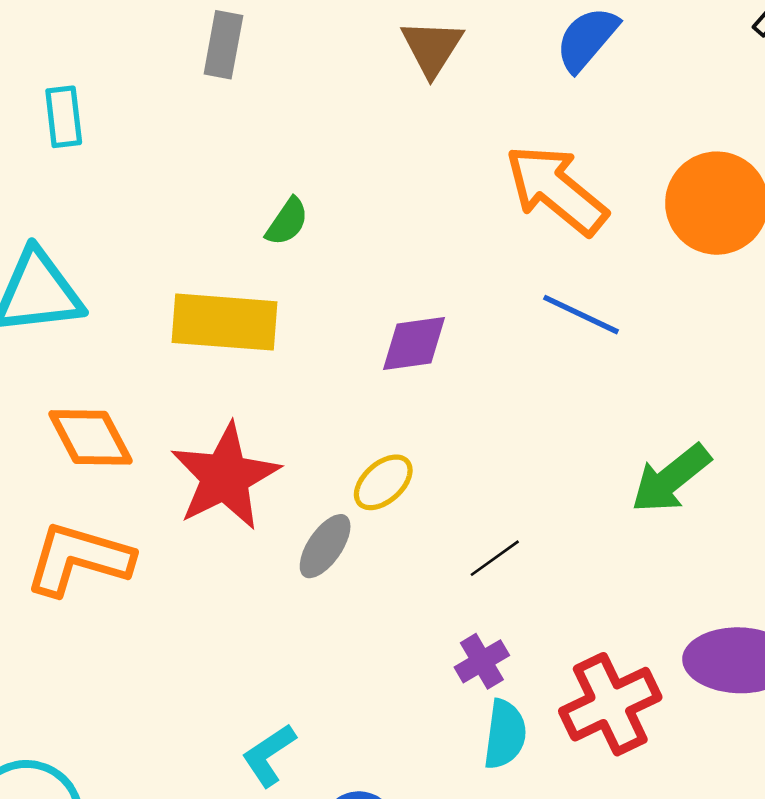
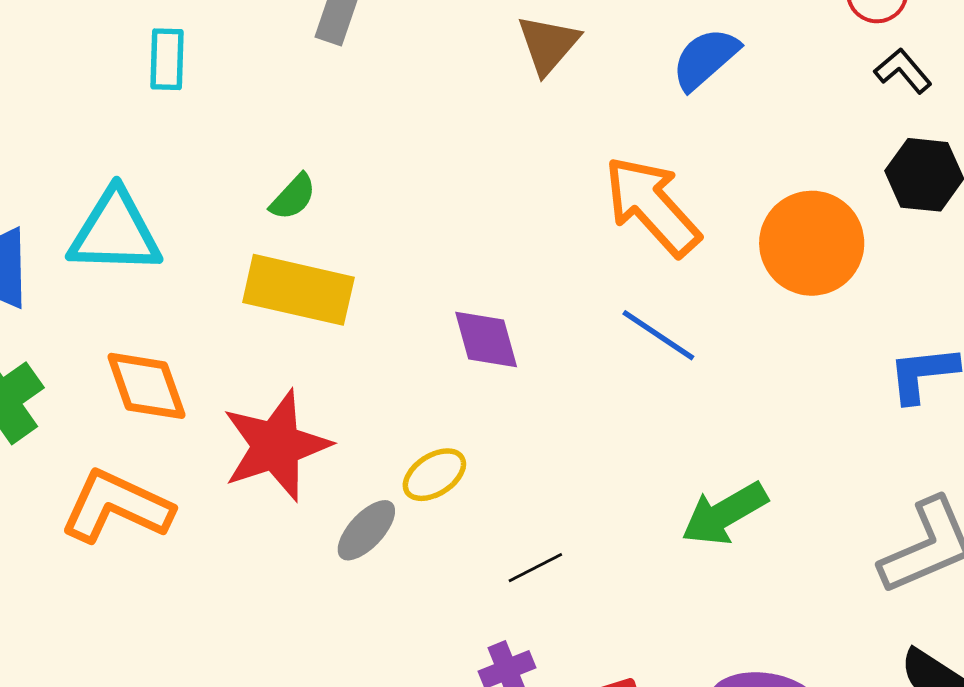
green semicircle: (287, 222) -> (293, 197), moved
purple diamond: (414, 343) -> (486, 340), turned 74

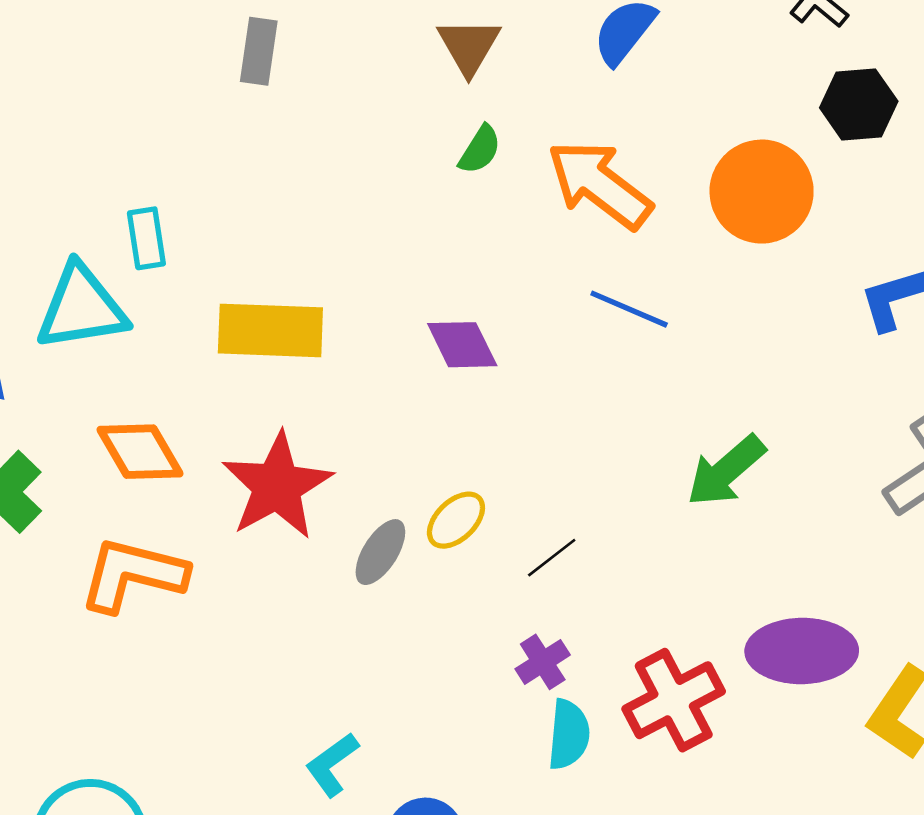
cyan rectangle: (167, 59) -> (146, 238), moved
green semicircle: (293, 197) -> (480, 150), moved
yellow ellipse: (434, 475) -> (456, 520), moved

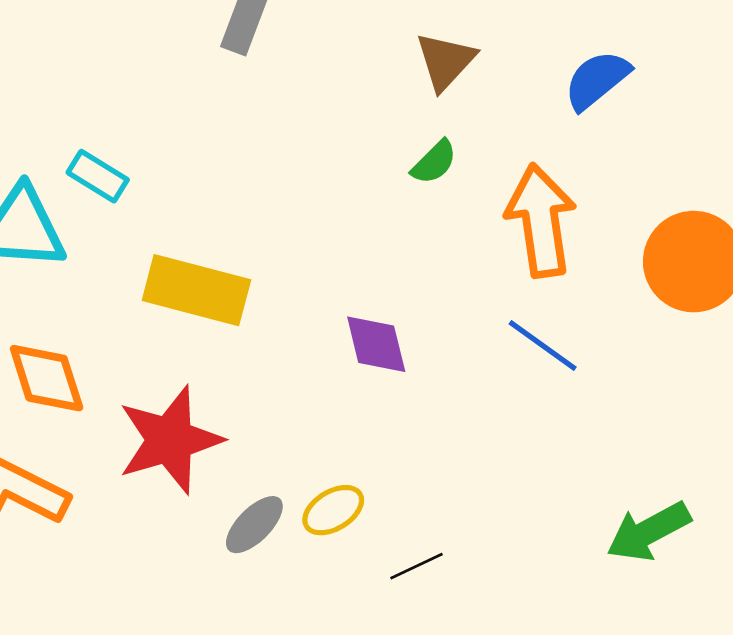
orange arrow: (599, 184) -> (541, 220), turned 32
cyan rectangle: (146, 238) -> (98, 176), turned -62
green arrow: (726, 471) -> (648, 531), moved

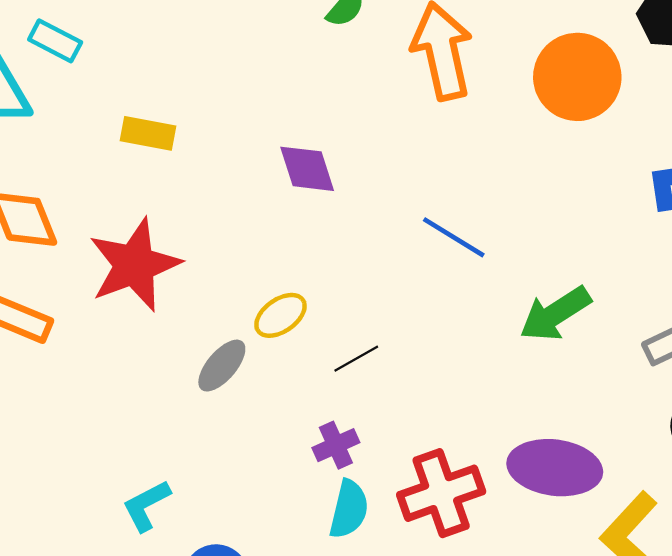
yellow rectangle: (196, 290) -> (148, 133), size x0.6
blue line: (543, 346) -> (454, 237), moved
gray ellipse: (254, 525) -> (222, 366), moved

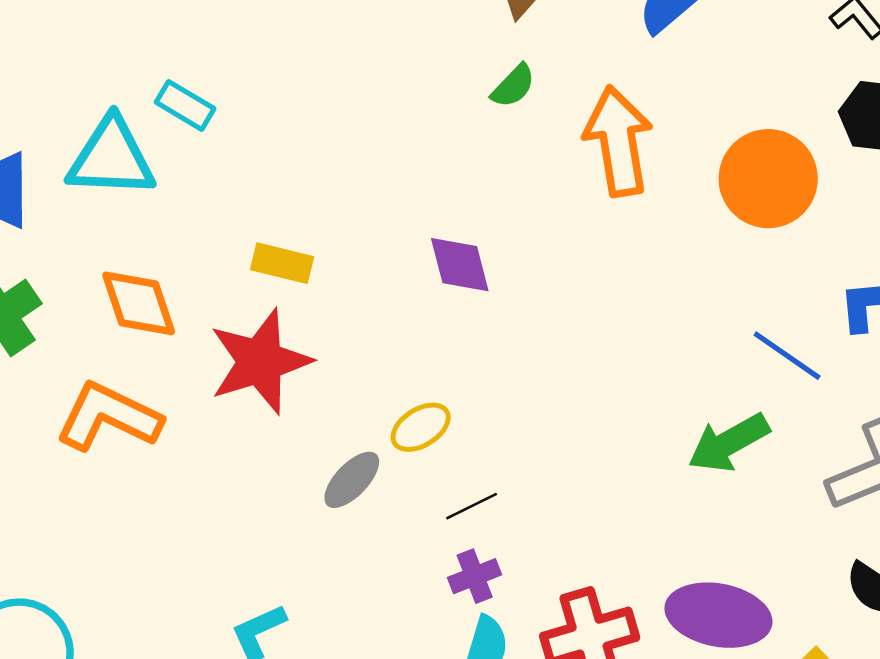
yellow rectangle: (148, 133) -> (282, 263), moved
blue line: (454, 237) -> (787, 356), moved
black line: (356, 359) -> (472, 506), moved

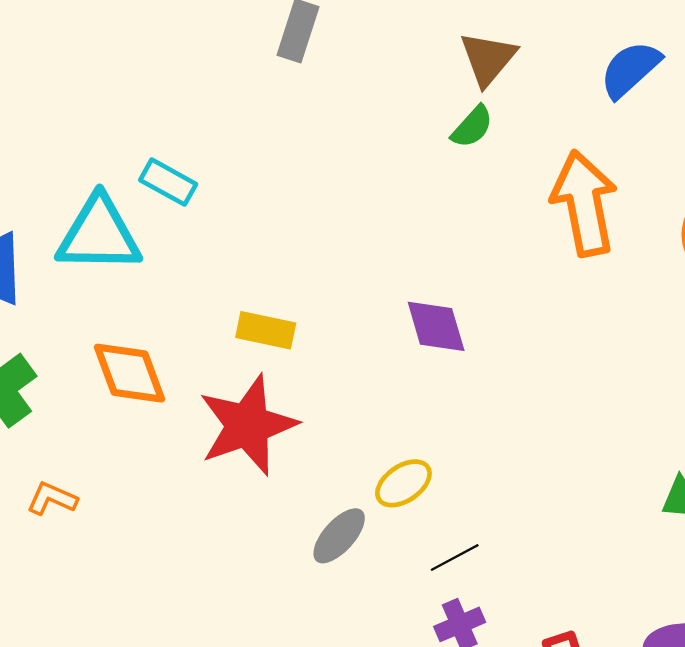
green semicircle: (513, 86) -> (472, 127), moved
orange L-shape: (109, 417) -> (52, 499), moved, size x0.5

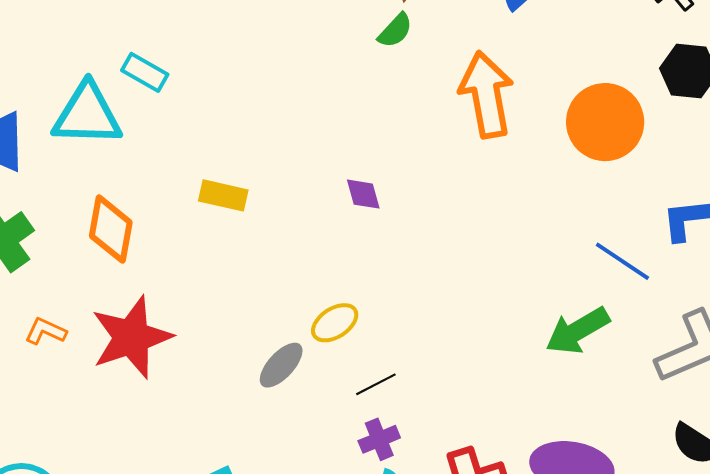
purple diamond: (436, 326) -> (363, 194), size x0.7
orange diamond: (130, 373) -> (111, 229), turned 30
red star: (248, 425) -> (131, 337), moved

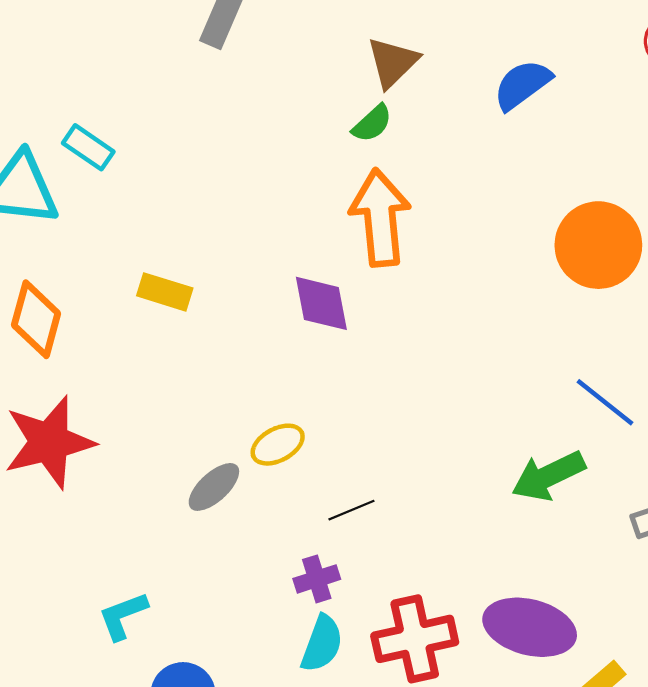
orange arrow: (486, 95) -> (380, 218), moved
purple diamond: (363, 194) -> (321, 303), size x1.5
black line: (376, 384) -> (351, 510), moved

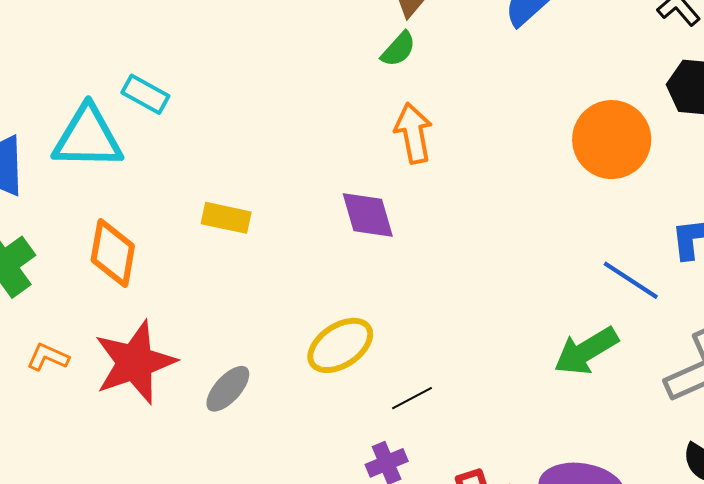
orange arrow: (380, 218) -> (413, 133), size x0.7
yellow ellipse: (278, 445) -> (340, 345), size x1.4
gray ellipse: (214, 487) -> (228, 389), moved

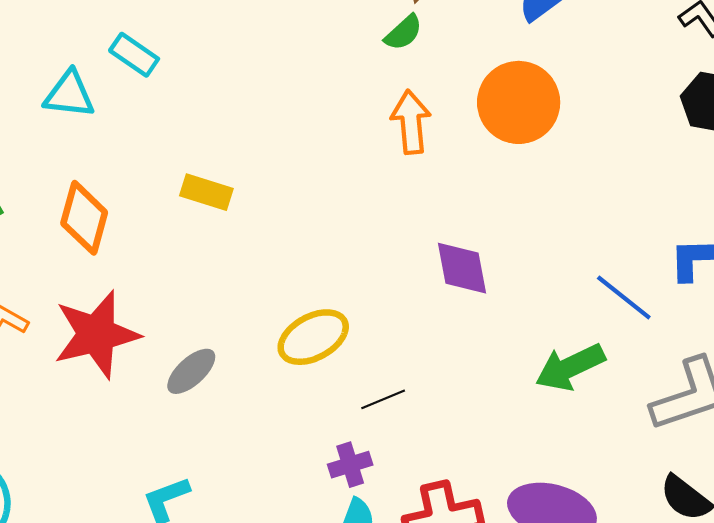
cyan triangle: (88, 138) -> (69, 94), size x0.7
orange circle: (612, 140) -> (519, 102), moved
purple diamond: (368, 215) -> (462, 268), moved

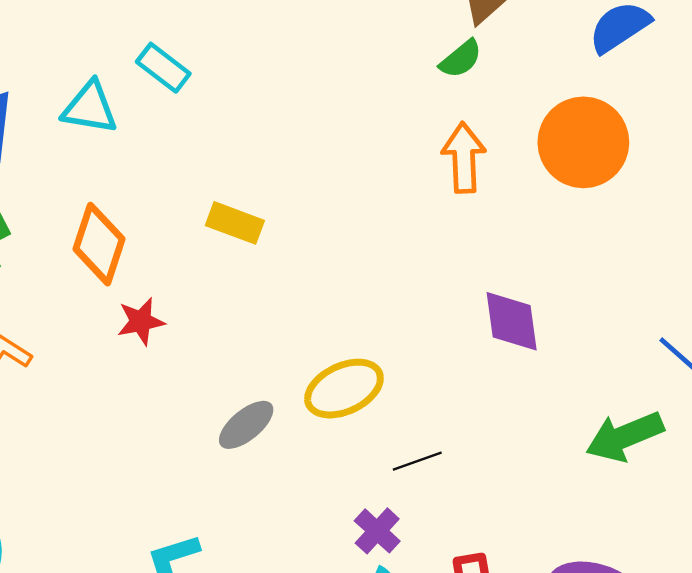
red star: (96, 334) -> (141, 321), moved, size x0.5
gray ellipse: (191, 371) -> (246, 425), moved
purple cross: (350, 465) -> (377, 531), turned -33

